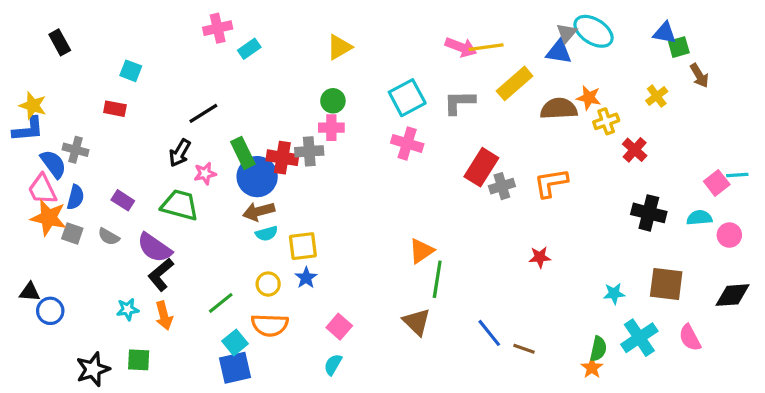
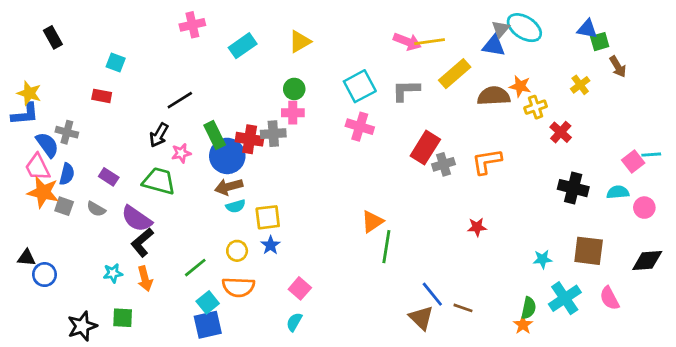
cyan rectangle: (249, 49) -> (243, 46), moved, size x1.4
brown triangle: (417, 322) -> (421, 318), moved

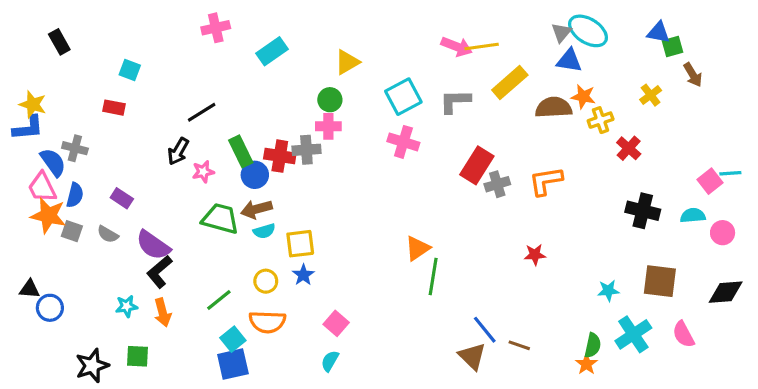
yellow triangle: (300, 42) -> (347, 62), moved
blue triangle: (494, 46) -> (569, 61), moved
blue circle: (227, 156) -> (255, 175), size x0.7
green trapezoid: (159, 181) -> (220, 219), moved

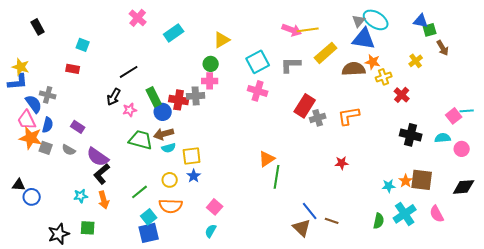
pink cross: (216, 28) -> (138, 18), turned -36
blue triangle: (569, 61) -> (364, 39), size x1.4
orange star: (586, 364) -> (406, 181), moved

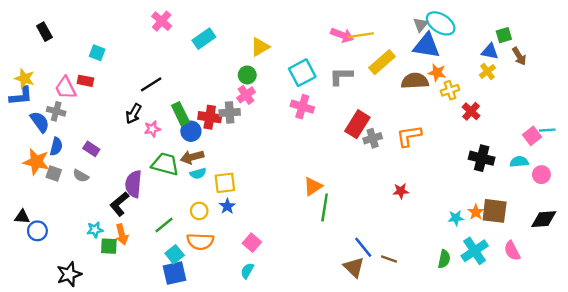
blue triangle: (421, 21) -> (490, 52), moved
pink cross: (210, 81) -> (246, 95), turned -35
pink trapezoid: (27, 120) -> (66, 88), moved
purple semicircle: (98, 157) -> (134, 184), moved, turned 60
green square: (88, 228) -> (109, 246), moved

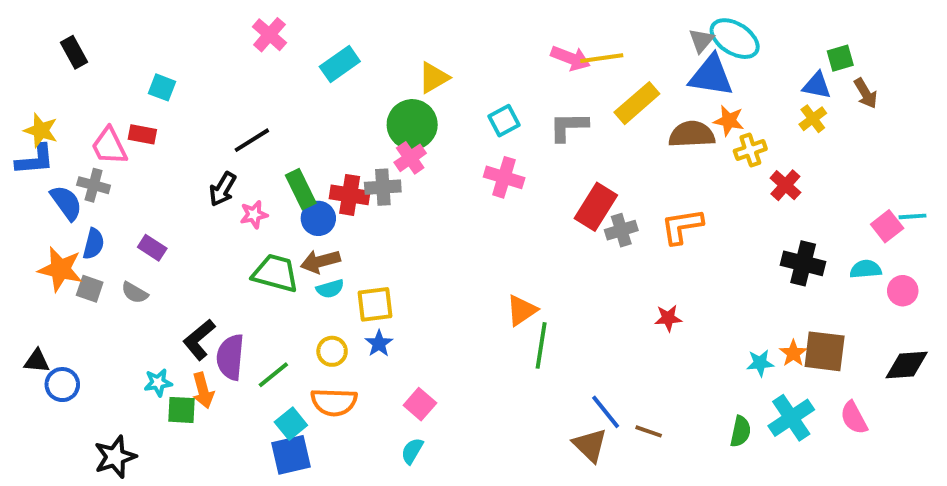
cyan square: (302, 73) -> (504, 121), size x0.7
green circle: (247, 75) -> (412, 125), size x1.6
purple semicircle: (134, 184) -> (230, 357), moved

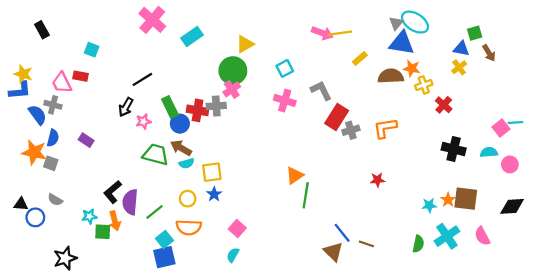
pink cross: (269, 35) -> (152, 20), size x1.4
yellow rectangle: (637, 103) -> (360, 58), size x0.6
gray L-shape: (569, 127) -> (321, 90), moved, turned 65
brown arrow: (320, 261) -> (181, 148), turned 45
gray semicircle: (135, 293) -> (55, 200), moved

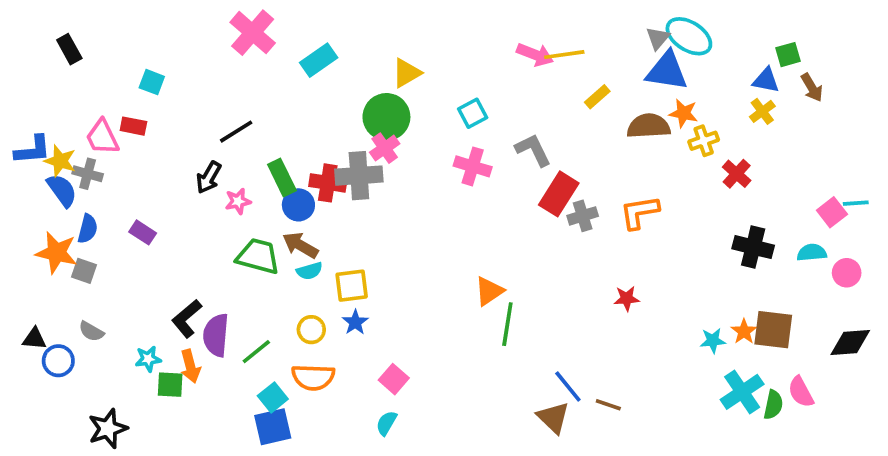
yellow star: (23, 74) -> (60, 161), moved
gray cross: (216, 106) -> (359, 176), size x1.4
green semicircle: (418, 244) -> (773, 405), moved

